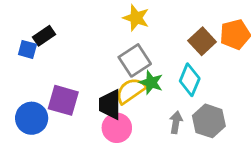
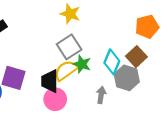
brown square: (202, 41) -> (136, 57), moved
gray hexagon: (209, 121) -> (127, 78), moved

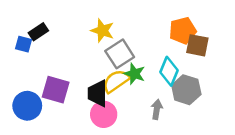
yellow star: (70, 14) -> (102, 31), moved
orange pentagon: (147, 27) -> (183, 31), moved
brown square: (136, 57) -> (197, 45), moved, turned -36

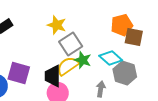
cyan diamond: (169, 71) -> (111, 58), turned -70

